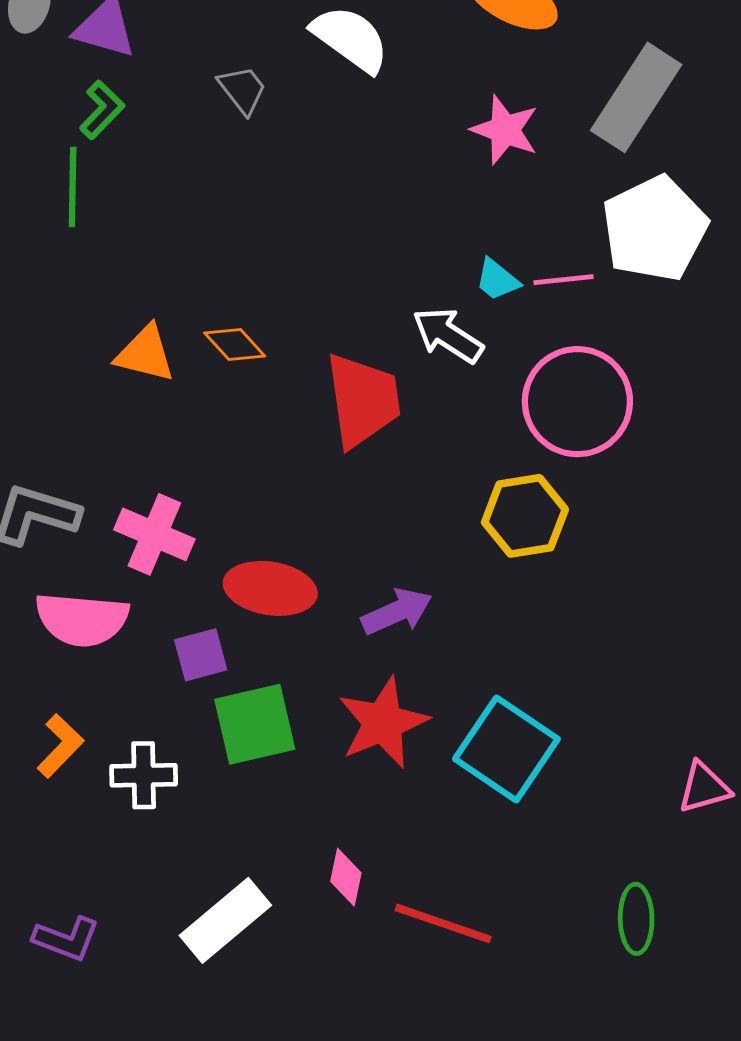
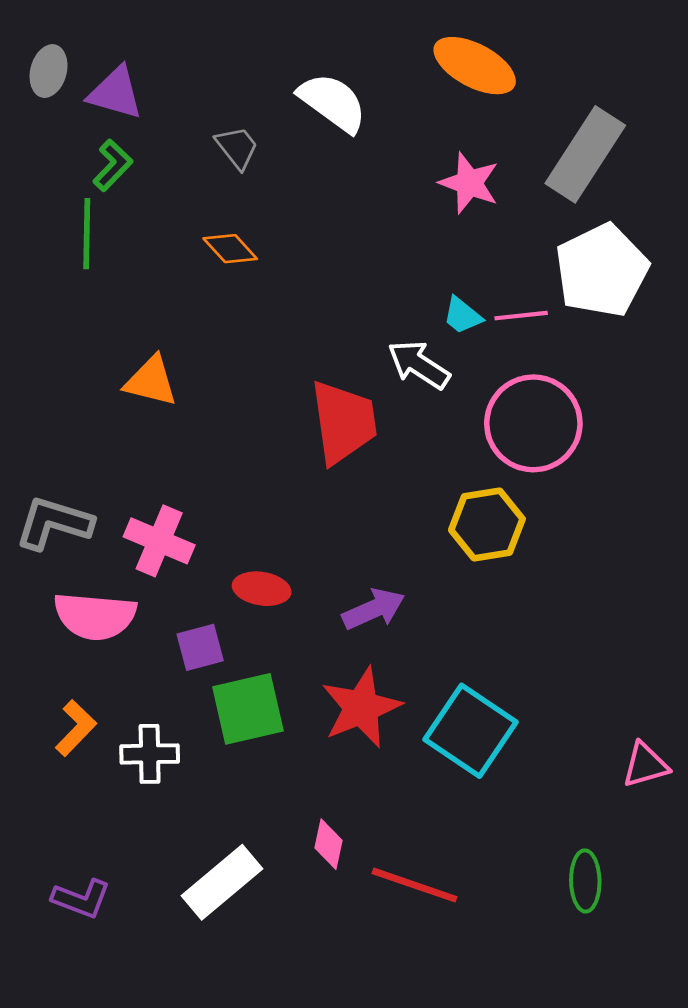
orange diamond: (235, 344) -> (230, 249), moved
red ellipse: (270, 588) -> (262, 589), size x0.7

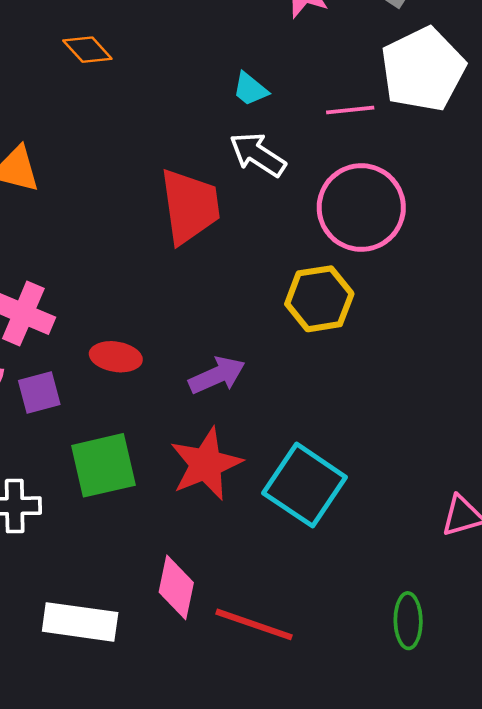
cyan trapezoid: (462, 316) -> (250, 89), moved
purple square: (200, 647) -> (39, 393), moved
pink diamond: (328, 844) -> (176, 587), size x1.4
white rectangle: (222, 882) -> (80, 622), turned 48

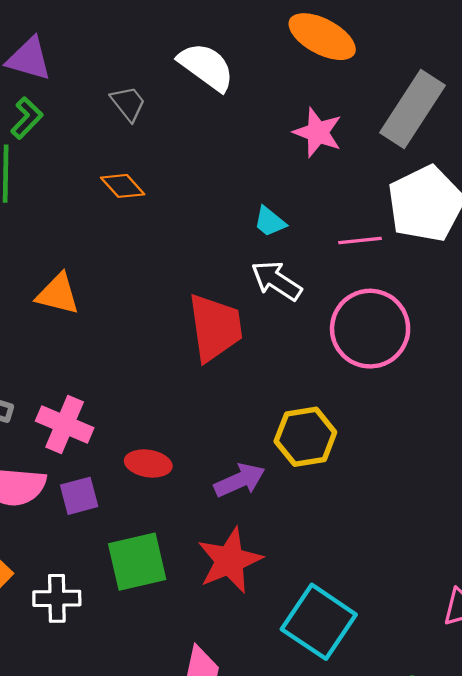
yellow hexagon: (319, 299) -> (305, 437), moved
cyan square: (305, 485) -> (319, 622), moved

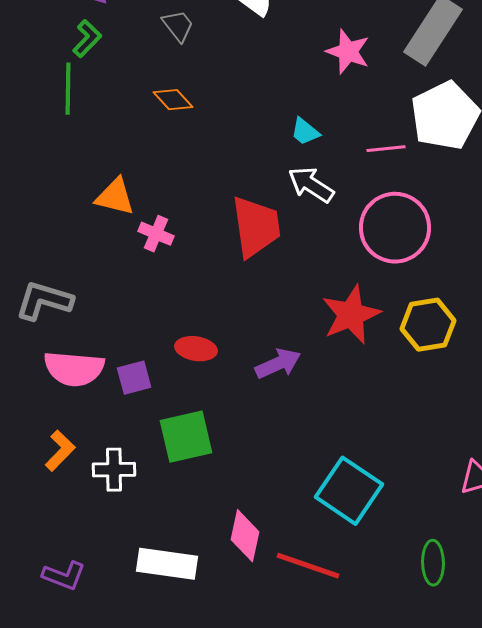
pink cross: (65, 424) -> (156, 234), moved, size x0.7
yellow hexagon: (305, 437) -> (428, 325), moved
red star: (230, 560) -> (351, 315), moved

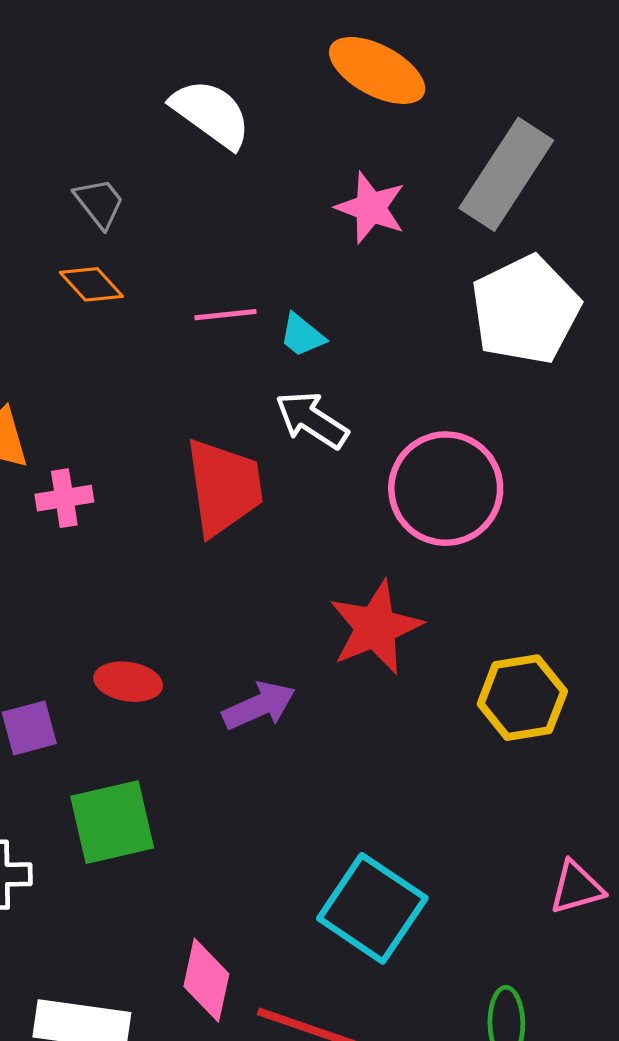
gray trapezoid: (178, 26) -> (99, 203), moved
pink line: (386, 149) -> (225, 315), moved
pink cross: (156, 234) -> (64, 498), turned -32
yellow hexagon: (428, 325) -> (522, 698), moved

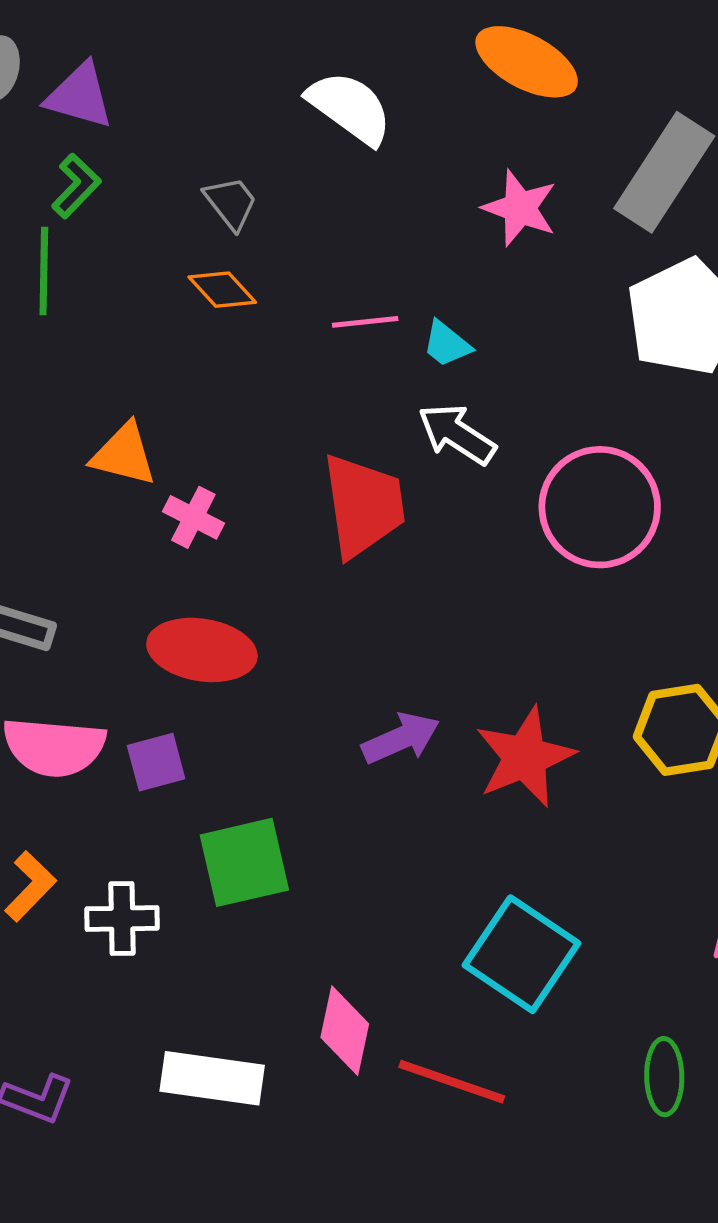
pink cross: (64, 498) -> (193, 517), turned 36
red star: (376, 627) -> (525, 757), moved
red ellipse: (128, 682) -> (202, 650), moved, size x1.5

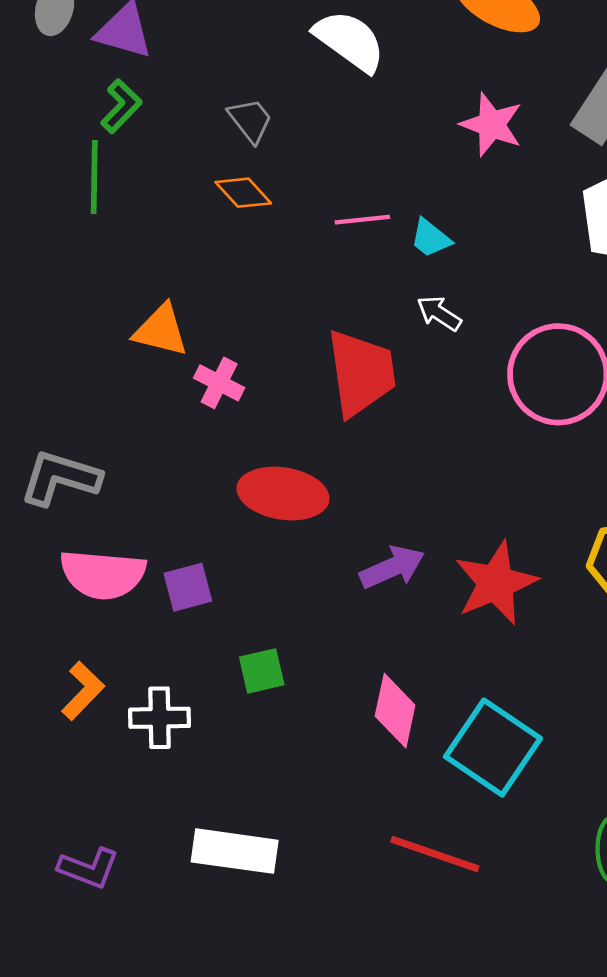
white arrow: (457, 434) -> (439, 313), size x0.7
red ellipse: (202, 650) -> (283, 494), moved
green square: (244, 862) -> (262, 671), size x0.6
pink diamond: (345, 1031) -> (395, 711), moved

